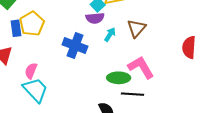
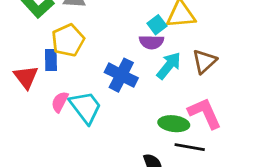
blue rectangle: (16, 28) -> (51, 60), moved
cyan arrow: (110, 34) -> (169, 66), size x1.5
cyan trapezoid: (35, 90) -> (86, 107), moved

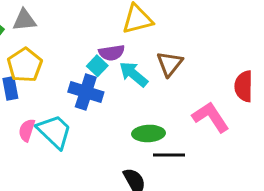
cyan square: (157, 25) -> (97, 66), moved
cyan arrow: (169, 66) -> (133, 74), turned -80
pink L-shape: (205, 113) -> (211, 117), moved

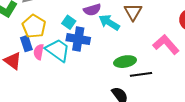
cyan square: (97, 66) -> (69, 22), moved
pink semicircle: (27, 130) -> (39, 52), moved
cyan trapezoid: (54, 131) -> (58, 50), moved

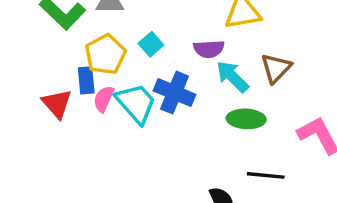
cyan square: (69, 22) -> (151, 44), moved
green ellipse: (125, 62) -> (246, 119), moved

